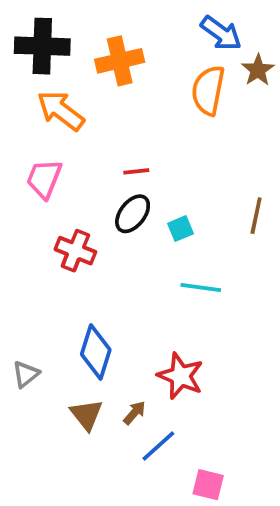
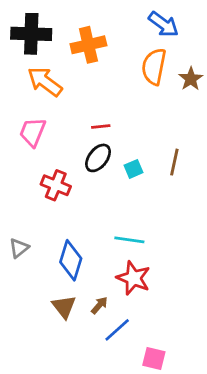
brown star: (258, 70) -> (191, 79), moved
brown line: (256, 216) -> (174, 162), moved
cyan line: (201, 288) -> (129, 240), moved
gray triangle: (26, 374) -> (19, 248), moved

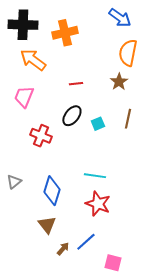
orange semicircle: (154, 67) -> (128, 53), moved
brown star: (191, 79) -> (119, 82), moved
red line: (101, 127) -> (76, 84), moved
brown arrow: (99, 305) -> (63, 249), moved

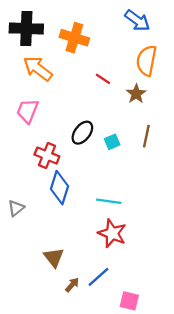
orange cross: (65, 33) -> (74, 38), turned 30
red line: (76, 84) -> (103, 79), moved, turned 40
blue diamond: (52, 191) -> (60, 188), moved

